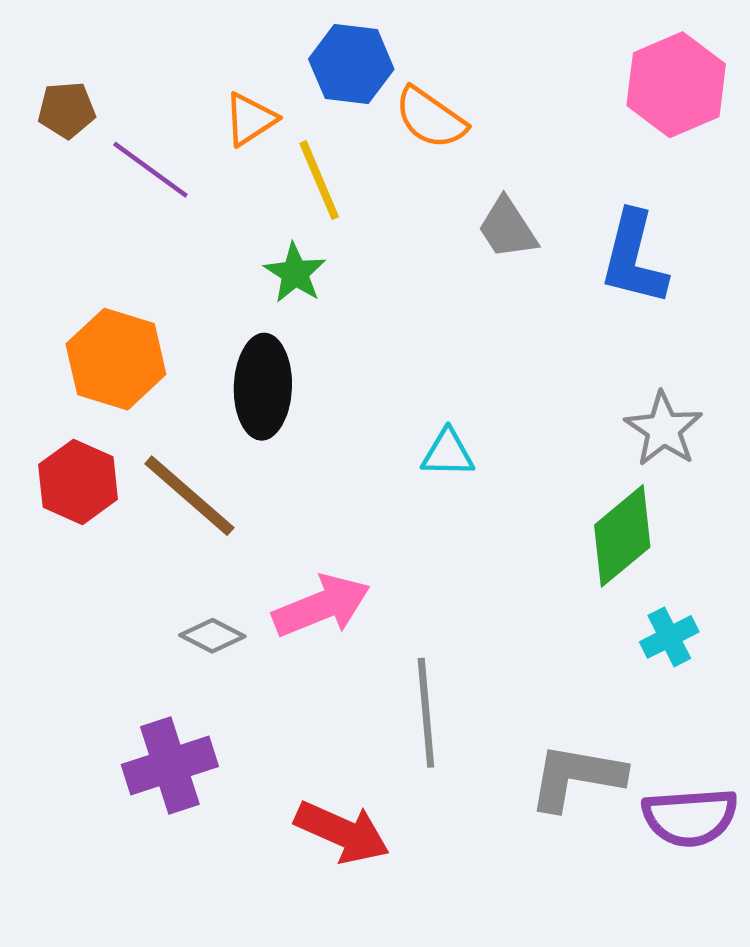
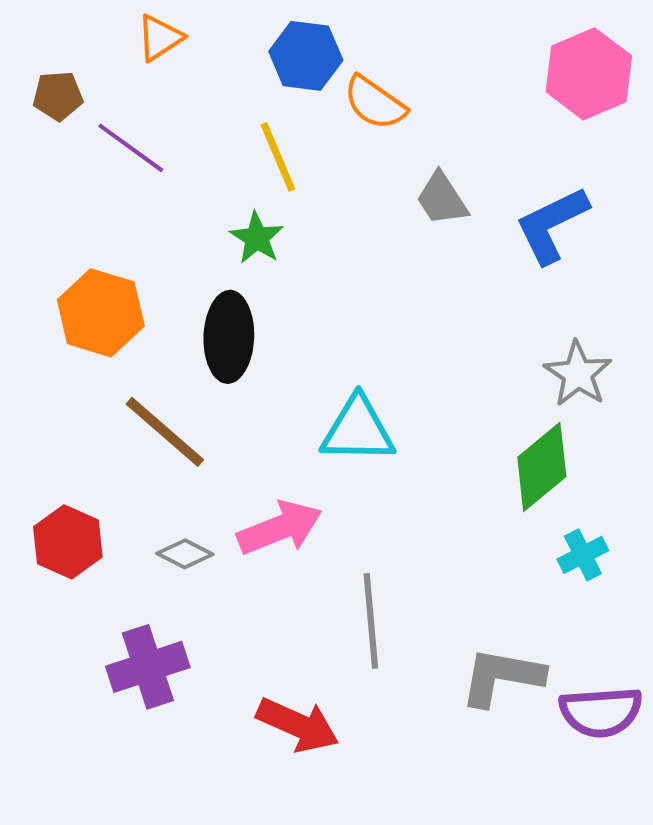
orange triangle: (250, 119) -> (160, 38), moved
blue L-shape: (634, 258) -> (552, 225), turned 50
cyan triangle: (448, 453) -> (358, 430), moved, size x1.6
red hexagon: (78, 482) -> (68, 542), moved

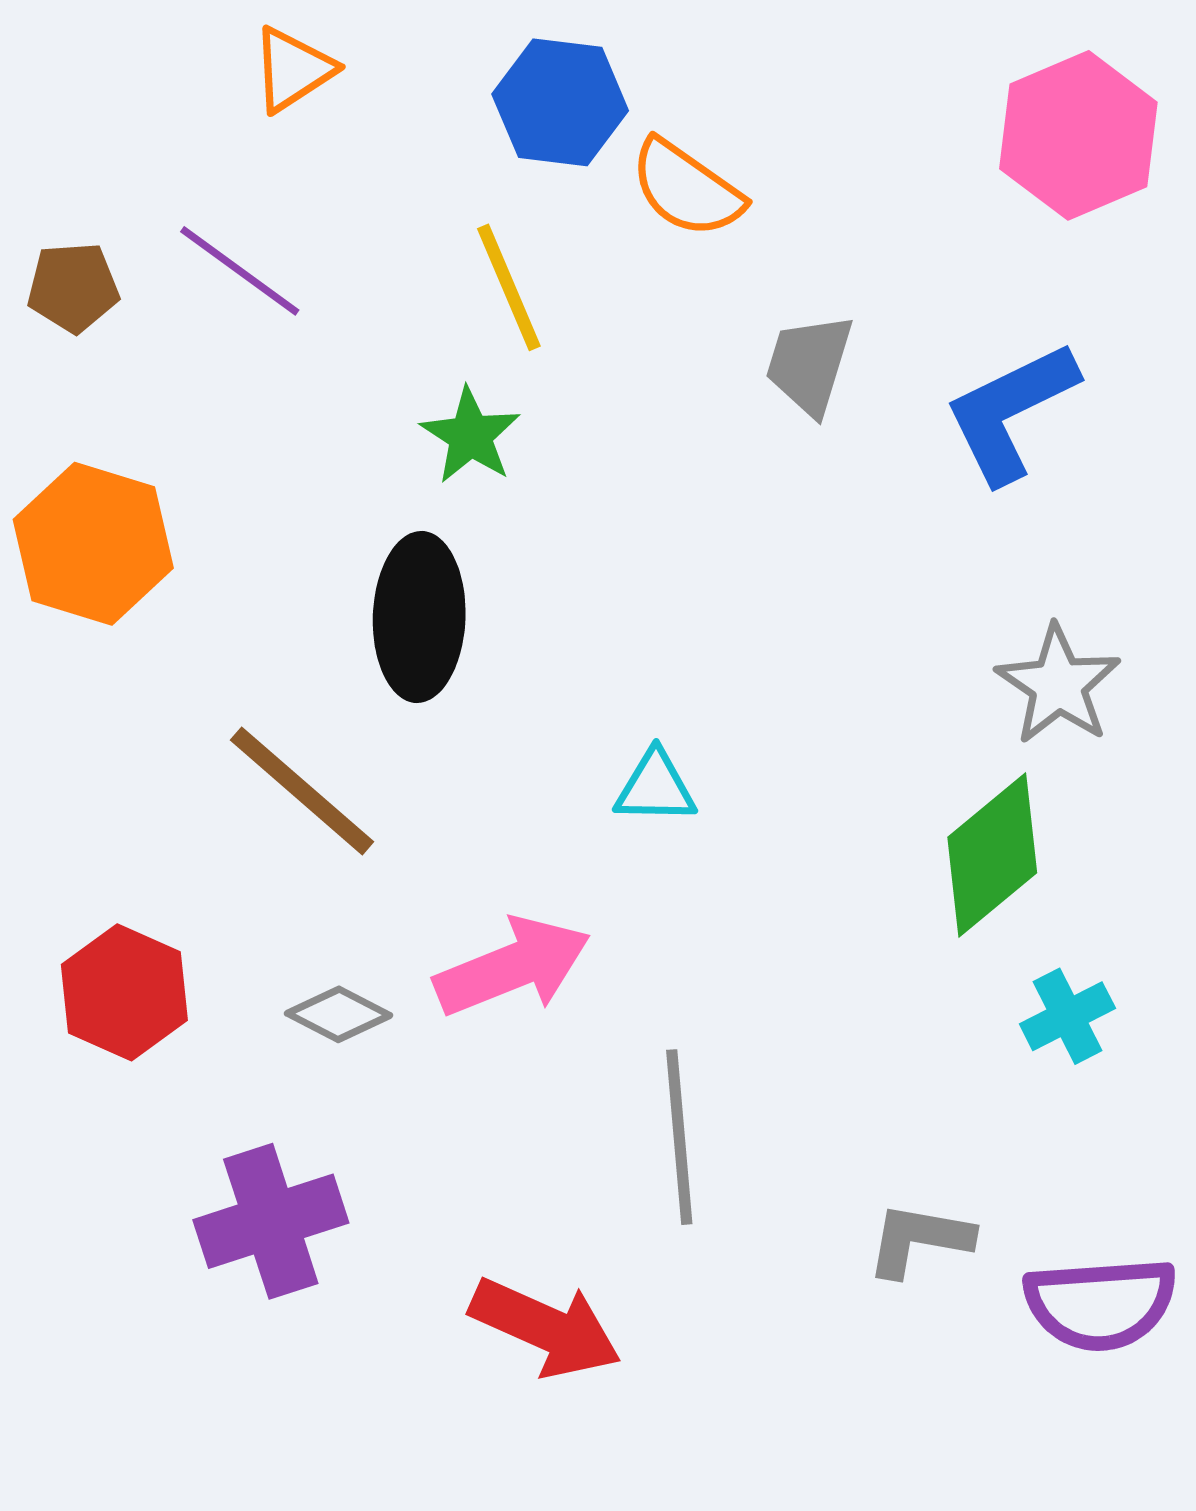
brown pentagon: (58, 96) -> (73, 287), moved
gray trapezoid: (442, 199) -> (809, 364), turned 50
orange hexagon: (101, 313) -> (93, 544), moved
cyan triangle: (358, 430) -> (655, 787), size x0.6
gray L-shape: (502, 677) -> (919, 1240), size x0.7

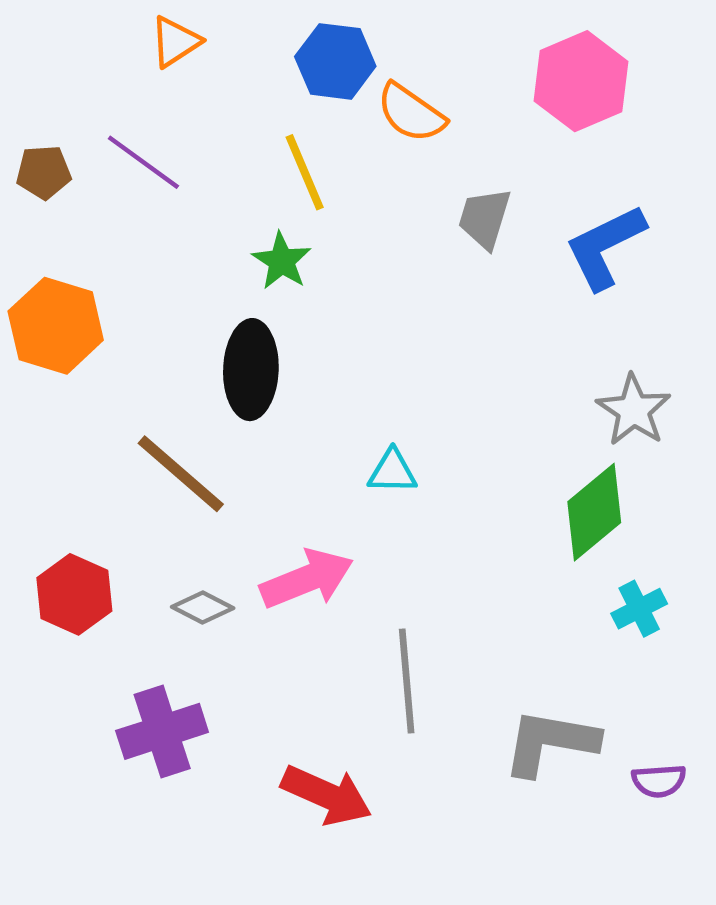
pink hexagon: (1078, 135) -> (581, 81), moved
gray L-shape: (919, 1240) -> (550, 742), size x1.5
purple semicircle: (1100, 1304) -> (659, 781), size x0.6

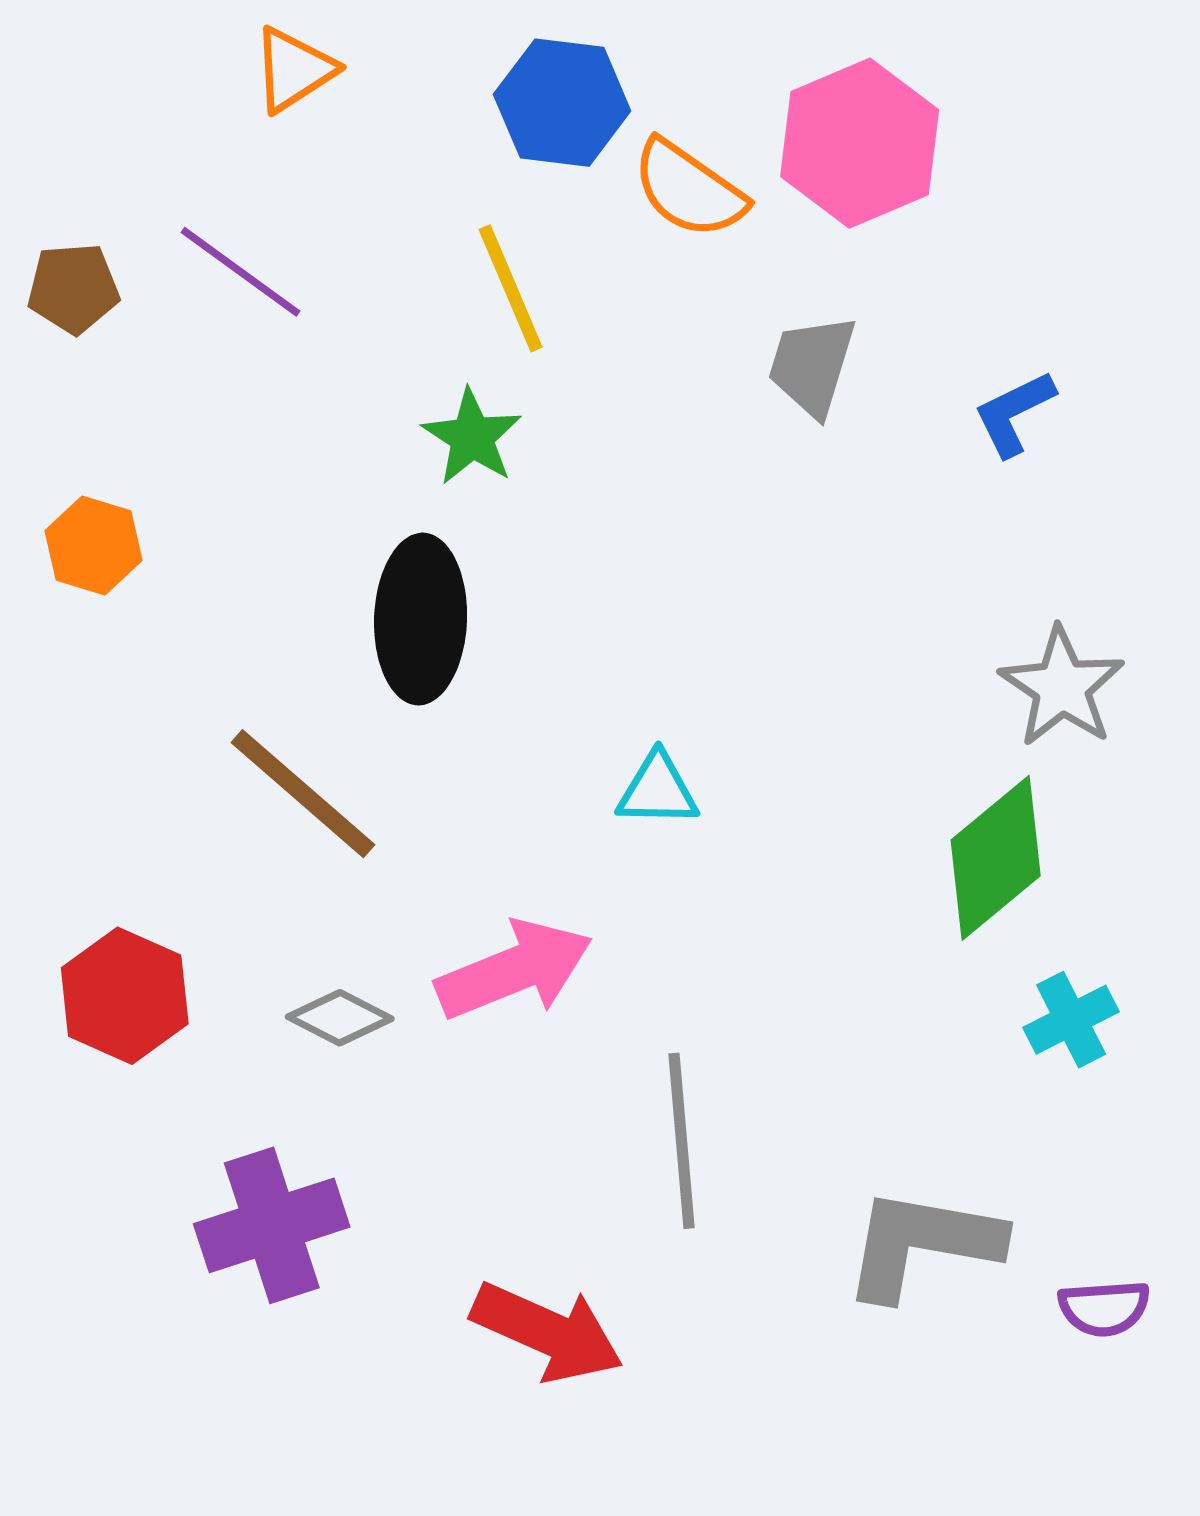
pink hexagon: (581, 81) -> (860, 143), moved
blue L-shape: (605, 247) -> (1014, 413), size x0.6
orange hexagon: (56, 326) -> (93, 546), size x0.6

